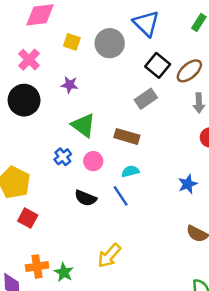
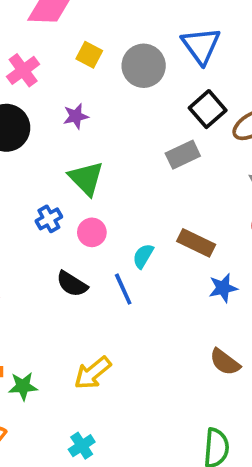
purple star: (70, 85) -> (76, 116), turned -30
brown rectangle: (127, 136) -> (196, 243), moved
cyan semicircle: (130, 171) -> (143, 256), turned -54
green star: (64, 272) -> (23, 386), turned 30

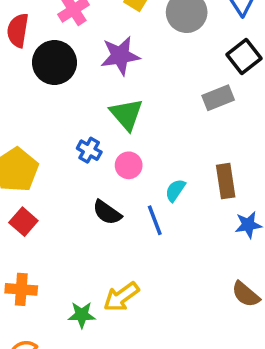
purple star: (76, 116) -> (120, 56), size x1.6
blue cross: (49, 219) -> (89, 150), turned -35
brown rectangle: (196, 243) -> (226, 181), turned 52
green star: (23, 386) -> (82, 315), moved

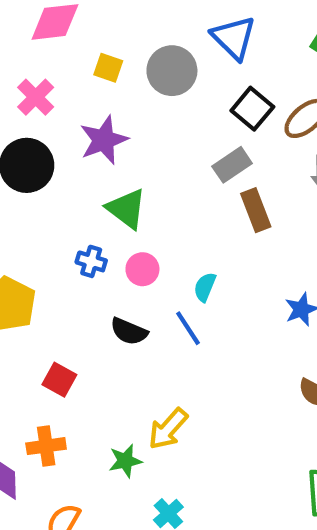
brown rectangle: (226, 181) -> (256, 210), moved
red square: (23, 222) -> (59, 380), moved

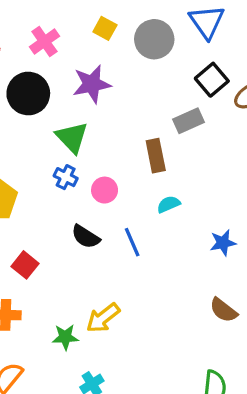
green triangle: (126, 209) -> (72, 137), moved
brown rectangle: (256, 210) -> (156, 156), moved
cyan semicircle: (205, 287) -> (169, 204), moved, turned 35

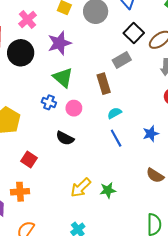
green triangle: (72, 137) -> (63, 78), moved
blue line: (132, 242) -> (116, 138), moved
green star: (65, 337) -> (108, 190), moved

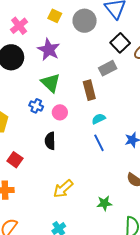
purple star: (59, 43) -> (49, 50), turned -30
black semicircle: (65, 138) -> (50, 141), turned 60
green star: (108, 190) -> (104, 203), moved

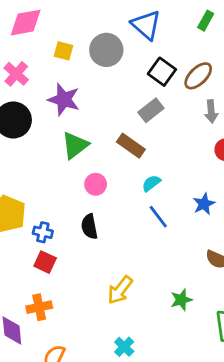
green triangle: (51, 83) -> (75, 145), turned 50
brown rectangle: (89, 90) -> (131, 146), turned -30
blue cross: (36, 106) -> (43, 232), moved

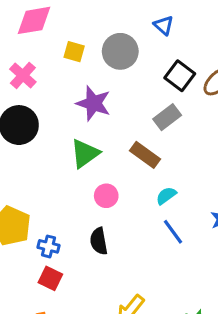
blue triangle: (146, 25) -> (164, 25), size x0.6
purple star: (64, 99) -> (93, 103), moved

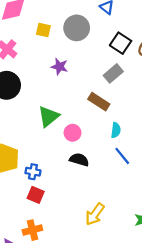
purple star: (93, 103) -> (59, 67), size x0.7
green triangle: (85, 153) -> (49, 117), moved
cyan semicircle: (166, 196) -> (116, 130), turned 136
black semicircle: (99, 241) -> (79, 160), moved, turned 120

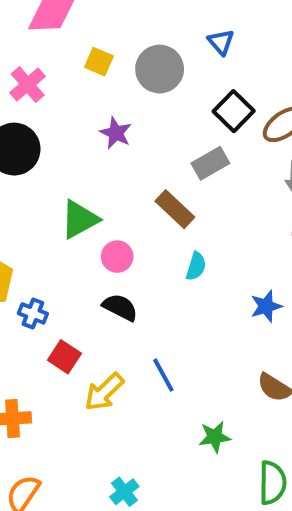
blue line: (122, 156) -> (163, 375), moved
red square: (36, 195) -> (64, 357), moved
yellow arrow: (95, 214) -> (104, 392), moved

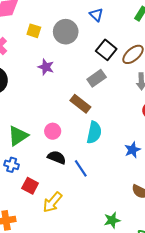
green triangle: (79, 219) -> (18, 136), moved
cyan semicircle: (196, 266) -> (94, 132), size x1.5
blue line: (163, 375) -> (81, 168), moved

